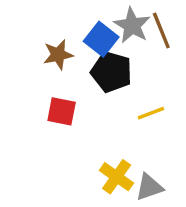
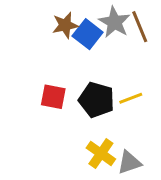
brown star: (58, 55) -> (65, 25), moved
black pentagon: (111, 72) -> (96, 100), moved

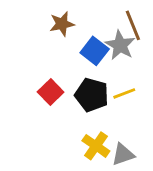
gray star: (114, 22) -> (120, 45), moved
blue square: (88, 34) -> (95, 51), moved
red square: (53, 97) -> (51, 92), turned 35

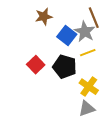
yellow line: (124, 93) -> (88, 53), moved
yellow cross: (96, 146) -> (89, 87), moved

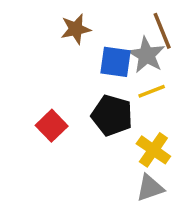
blue square: (67, 36) -> (115, 62), turned -30
red square: (36, 65) -> (52, 126), moved

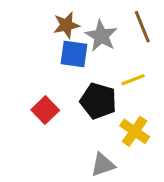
gray star: (147, 55) -> (101, 36), moved
blue square: (115, 62) -> (74, 54), moved
gray triangle: (150, 188) -> (103, 165), moved

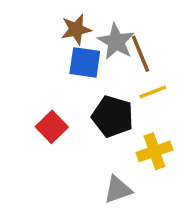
brown line: (142, 27) -> (141, 54), moved
yellow cross: (135, 131) -> (154, 151), turned 36

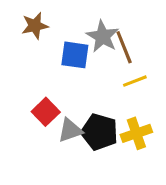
brown star: (76, 29) -> (35, 26), moved
black pentagon: (113, 116) -> (99, 132), moved
gray triangle: (118, 190) -> (70, 130), moved

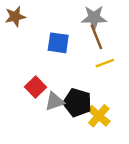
brown star: (35, 26) -> (15, 17), moved
gray star: (103, 36) -> (94, 18), moved, turned -30
yellow cross: (136, 133) -> (99, 116), moved, turned -30

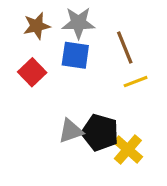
brown star: (15, 17) -> (37, 26), moved
gray star: (94, 18) -> (78, 23), moved
red square: (35, 87) -> (32, 72), moved

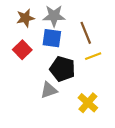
black pentagon: (100, 133) -> (62, 69), moved

